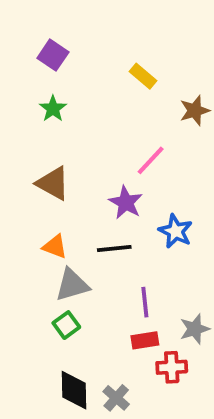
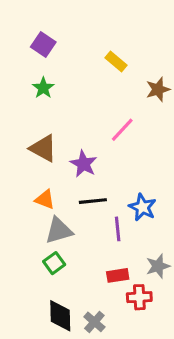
purple star: (126, 203) -> (84, 164), moved
blue star: (176, 231) -> (142, 207), moved
purple line: (145, 302) -> (118, 229), moved

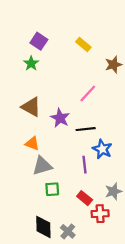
purple square: (43, 45) -> (39, 41), moved
black line: (93, 201) -> (86, 129), moved
green square: (54, 263) -> (52, 189), moved, turned 32
red rectangle: (118, 275) -> (85, 198), turned 48

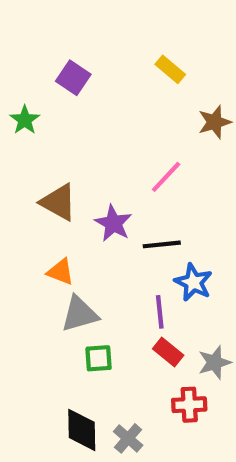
yellow rectangle: (83, 45) -> (170, 69), moved
green star: (31, 63) -> (25, 120), moved
red rectangle: (85, 198) -> (168, 352), moved

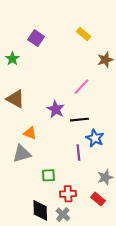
brown triangle: (58, 202) -> (15, 99), moved
gray triangle: (80, 314) -> (22, 154), moved
red rectangle: (168, 352) -> (98, 199), moved
red cross: (189, 405) -> (68, 194), moved

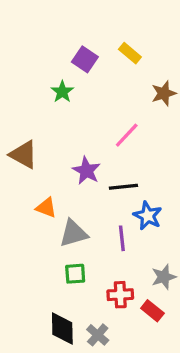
purple square: (36, 38) -> (85, 59), moved
green star: (12, 59) -> (62, 92), moved
gray triangle: (22, 154) -> (74, 233), moved
red cross: (68, 194) -> (120, 295), moved

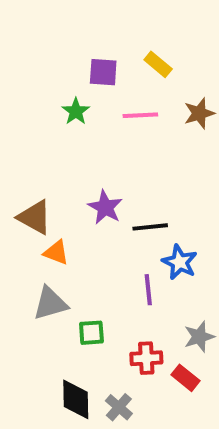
purple square: (85, 59) -> (103, 72), turned -30
pink line: (127, 135) -> (140, 115), moved, turned 44
brown triangle: (24, 155) -> (35, 217), moved
gray triangle: (74, 233) -> (50, 303), moved

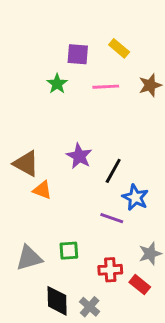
black line: (150, 227) -> (113, 171), turned -55
purple line: (148, 290) -> (112, 218), turned -65
gray triangle: (50, 303) -> (29, 258), moved

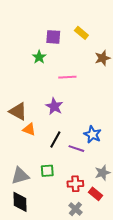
pink line: (106, 87) -> (67, 77), moved
black line: (113, 171) -> (55, 140), moved
black diamond: (57, 301) -> (20, 202), moved
gray cross: (90, 307) -> (75, 209), moved

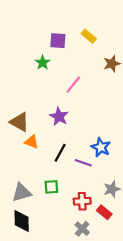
pink line: (67, 77) -> (73, 85), turned -48

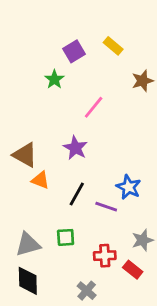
purple square: (58, 41) -> (74, 51), turned -35
gray cross: (82, 229) -> (87, 291), moved

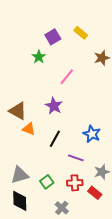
purple line: (106, 207) -> (76, 158), moved
green square: (66, 237) -> (47, 182), moved, turned -32

